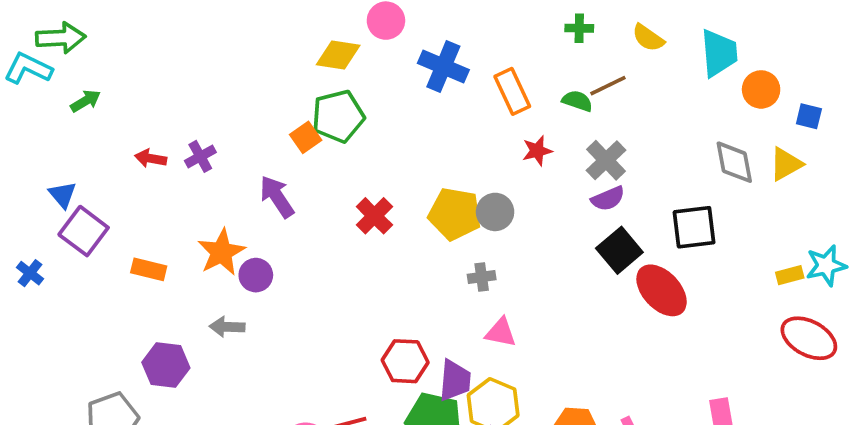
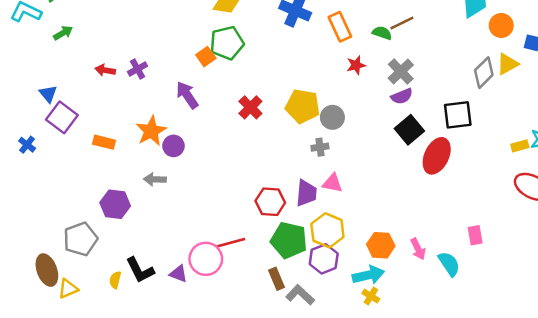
gray diamond: (734, 162) -> (484, 73), turned 56
yellow triangle: (786, 164) -> (507, 64), moved
gray circle: (495, 212) -> (332, 117), moved
red ellipse: (662, 290) -> (437, 156), turned 68
purple trapezoid: (455, 380) -> (306, 193), moved

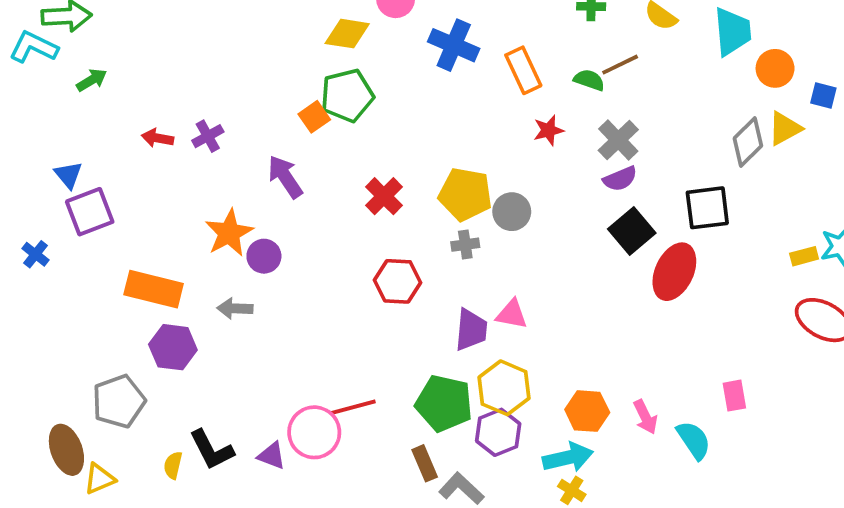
purple square: (62, 117) -> (90, 212), turned 32
orange rectangle: (104, 142) -> (154, 289), moved, size x1.6
gray cross: (320, 147) -> (465, 245), moved
red hexagon: (270, 202) -> (398, 281), moved

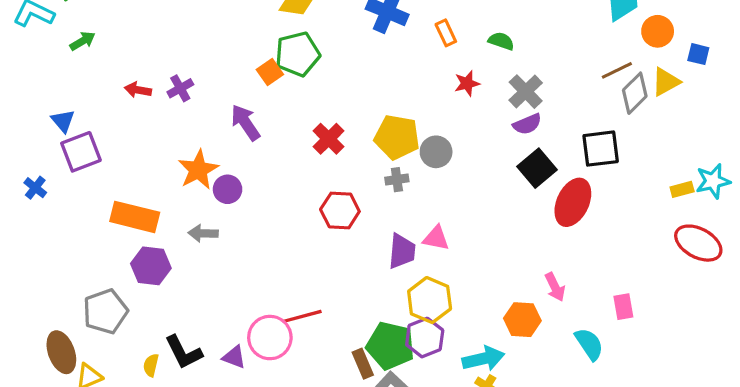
brown line: (620, 65) -> (617, 70), moved
orange rectangle: (523, 70) -> (446, 33), size x0.7
green pentagon: (444, 403) -> (390, 346), moved
orange hexagon: (587, 411) -> (522, 320), moved
pink arrow: (645, 417) -> (555, 287), moved

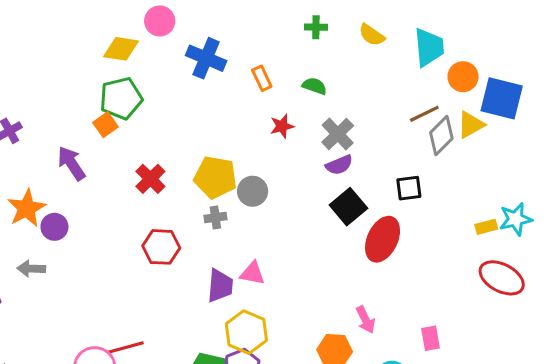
blue square: (698, 54) -> (502, 98), size x2.0
orange square: (270, 72) -> (106, 125), moved
black square: (601, 149) -> (409, 188), size x0.7

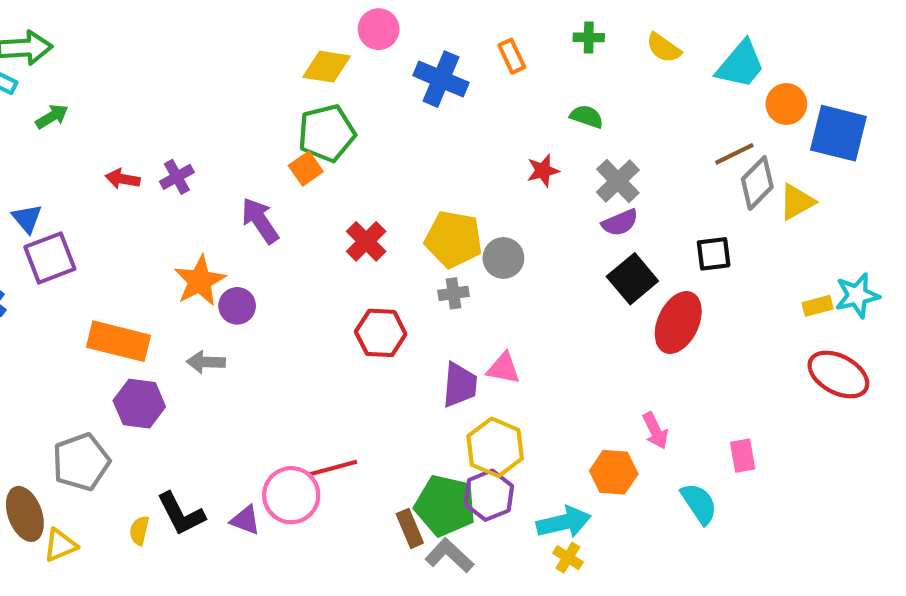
cyan trapezoid: (429, 47) -> (741, 64), turned 45
orange rectangle: (262, 78) -> (512, 56), moved
yellow triangle: (471, 125) -> (797, 202), moved

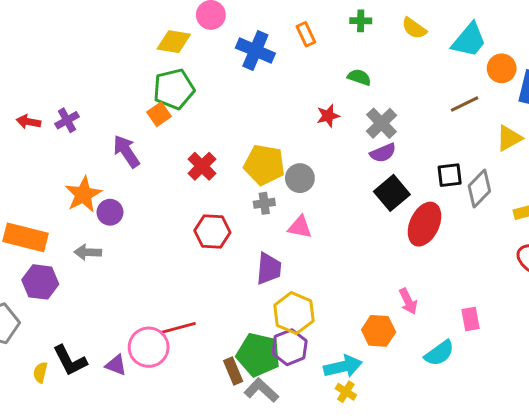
gray diamond: (757, 183) -> (479, 188), moved
pink triangle: (503, 368) -> (300, 227), moved
cyan semicircle: (699, 504) -> (439, 353), turned 88

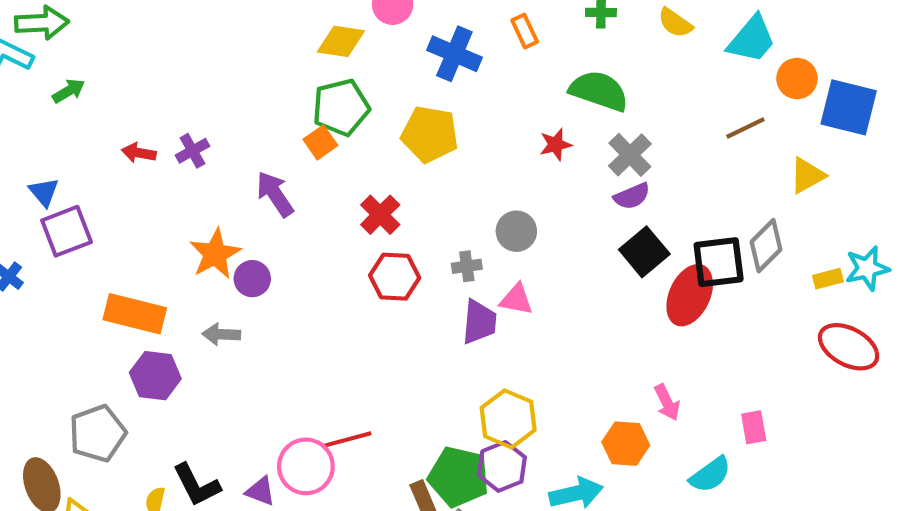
green semicircle: (359, 77) -> (599, 91), size x1.8
yellow pentagon: (264, 165) -> (430, 134), moved
black square: (450, 175) -> (719, 262), moved, size x1.5
red hexagon: (212, 232) -> (395, 277), moved
purple trapezoid: (269, 269) -> (479, 322), moved

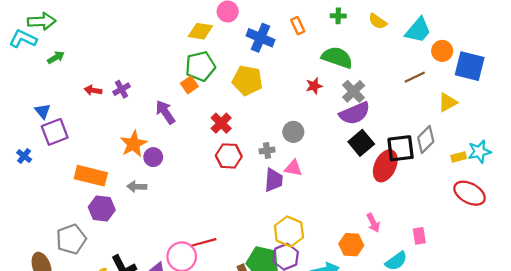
purple semicircle: (632, 196) -> (355, 113), size x1.6

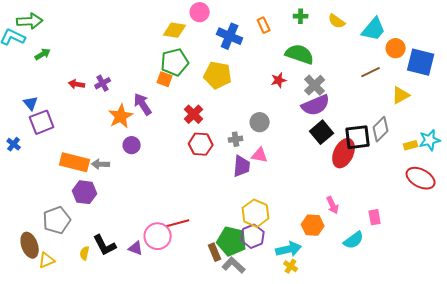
orange square: (189, 85) -> (165, 79), turned -35
orange star: (134, 144) -> (121, 116), moved
gray arrow: (137, 187) -> (101, 164), moved

